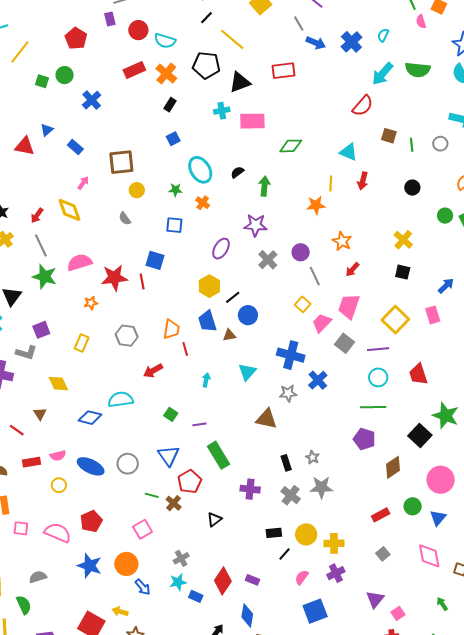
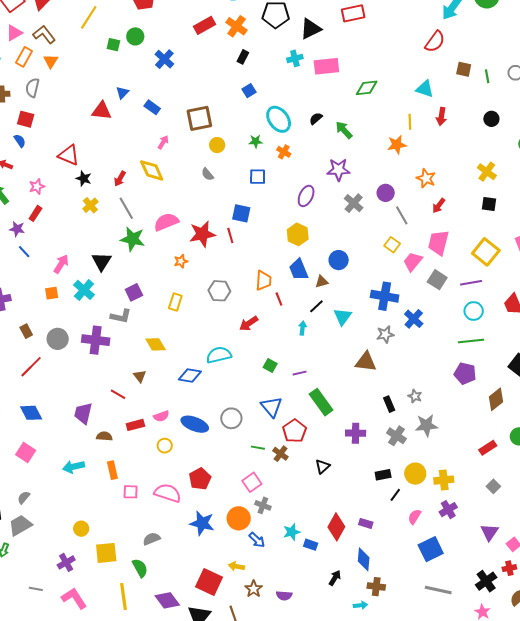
green arrow: (264, 186) -> (344, 130), turned -42
black line: (233, 297) -> (316, 306), moved
gray cross: (181, 558) -> (263, 505), moved, turned -35

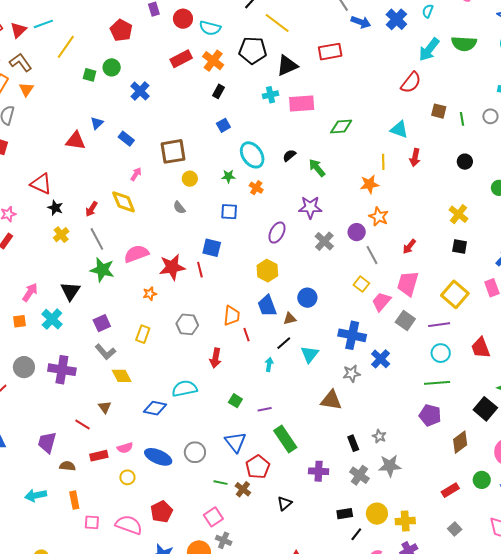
orange star: (426, 178) -> (379, 217), moved
gray L-shape: (121, 316) -> (105, 352), moved, turned 35
red arrow: (249, 323) -> (215, 358), turned -48

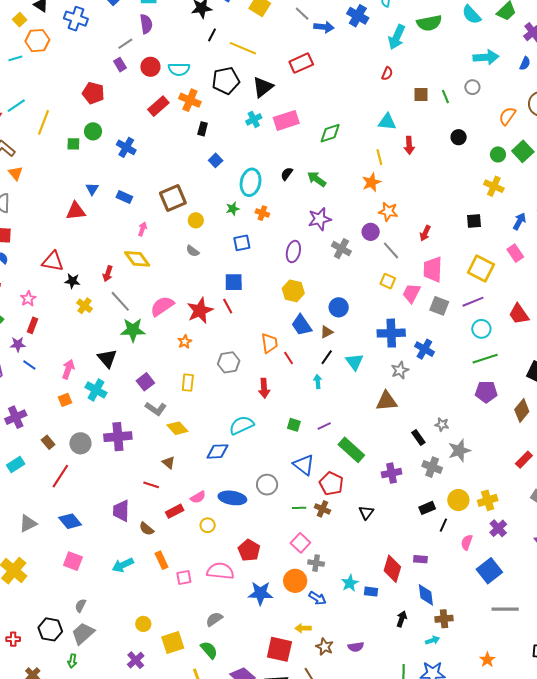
red semicircle: (411, 83) -> (387, 74), size x0.6
cyan ellipse: (252, 155) -> (251, 182), turned 60
yellow cross: (458, 214) -> (494, 186), moved
brown semicircle: (67, 466) -> (147, 529), turned -133

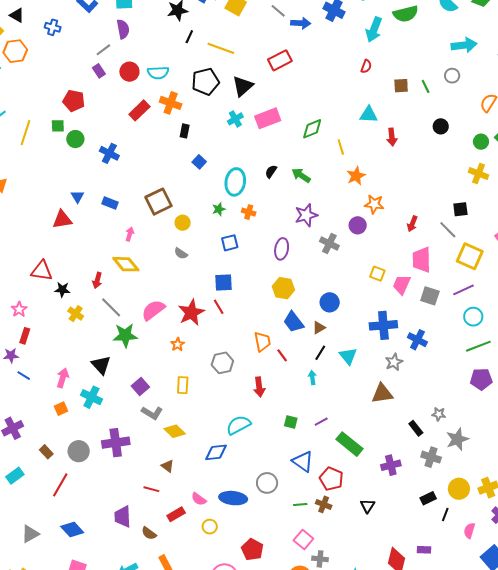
blue cross: (76, 19) -> (53, 27), size x0.7
green square: (73, 144) -> (58, 126), moved
yellow line: (379, 157) -> (341, 147), moved
gray line: (391, 250) -> (448, 230), moved
pink semicircle: (198, 497) -> (199, 499), turned 70

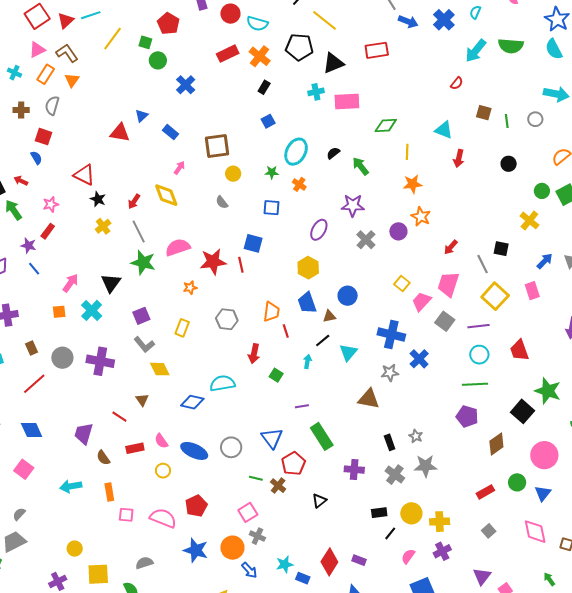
green square: (291, 422) -> (276, 375), moved

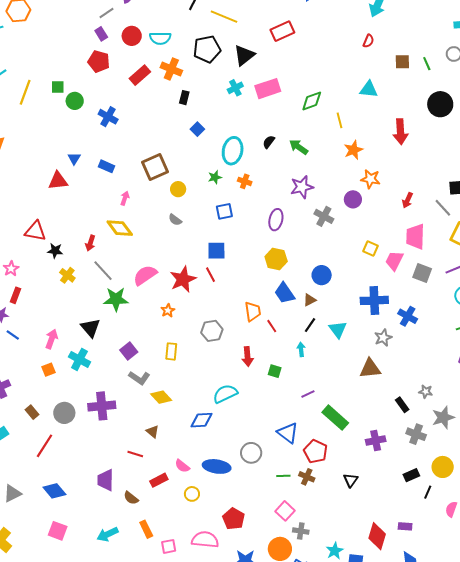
red pentagon: (168, 24) -> (99, 61), moved
red arrow: (459, 158) -> (400, 132), moved, size x1.4
black circle: (509, 164) -> (440, 104), size x1.6

